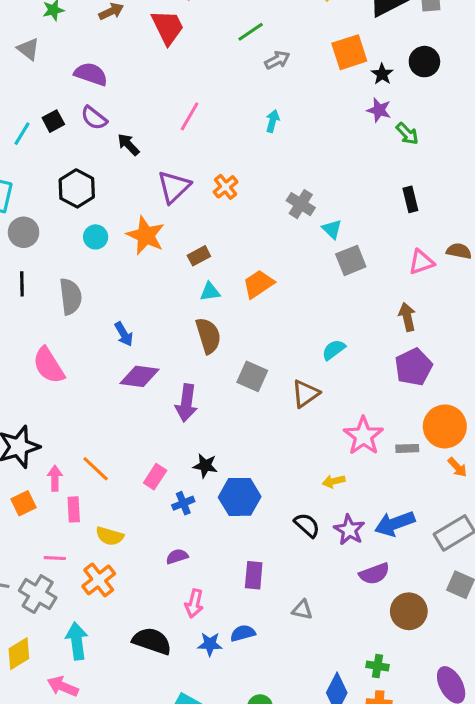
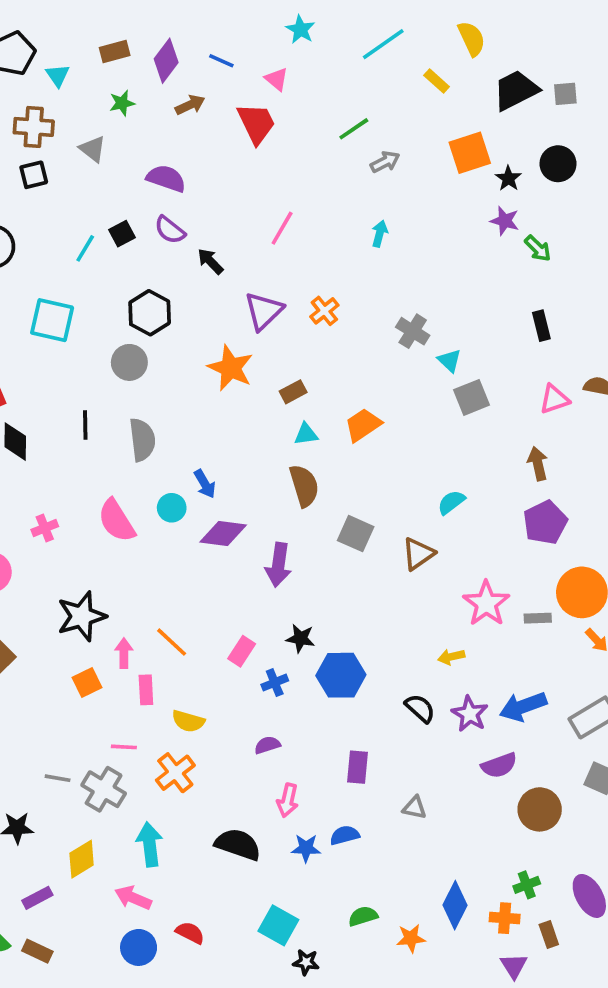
gray circle: (24, 232) -> (129, 362), moved
cyan circle: (96, 237) -> (172, 508), moved
green cross: (377, 666) -> (527, 885), moved, turned -30

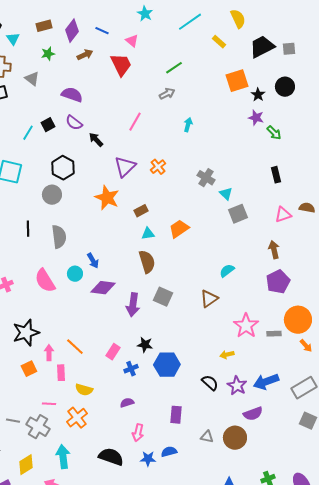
gray arrow: (385, 162) -> (167, 94), moved
gray square: (356, 534) -> (163, 297), moved
brown circle: (540, 809) -> (235, 438), moved

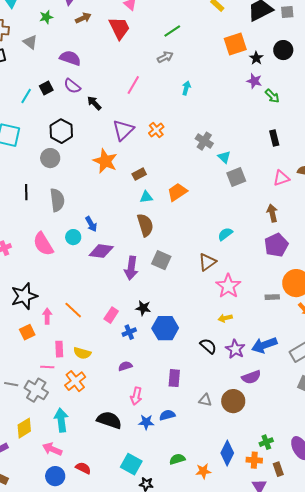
pink star: (246, 326) -> (228, 286), moved
pink rectangle: (61, 373) -> (59, 349), moved

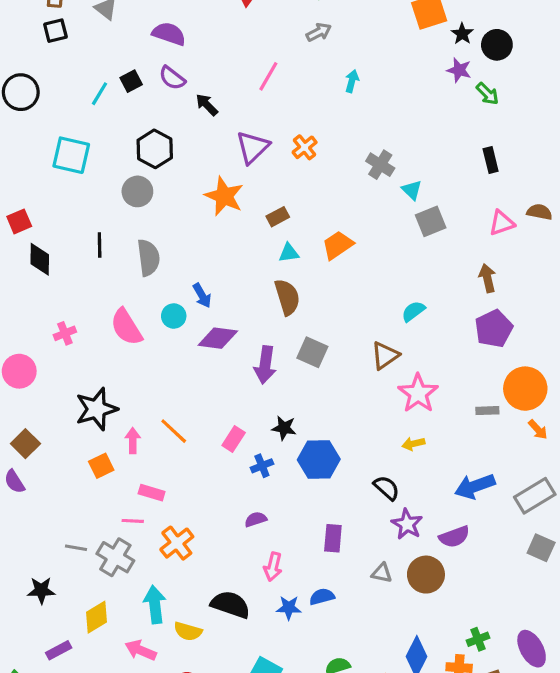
black circle: (283, 50) -> (497, 45), moved
pink rectangle: (59, 349) -> (152, 493), turned -70
purple star: (235, 349) -> (407, 524), moved
yellow semicircle: (82, 353) -> (188, 631), moved

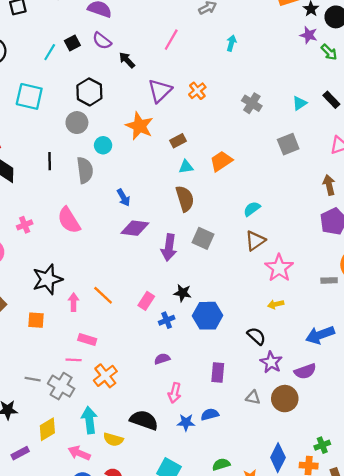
black rectangle: (491, 160) -> (331, 100), turned -30
cyan triangle: (412, 190) -> (300, 103), moved, turned 42
cyan semicircle: (413, 311) -> (252, 209), moved
cyan circle: (174, 316) -> (103, 145), moved
orange square: (101, 466) -> (36, 320), moved, turned 30

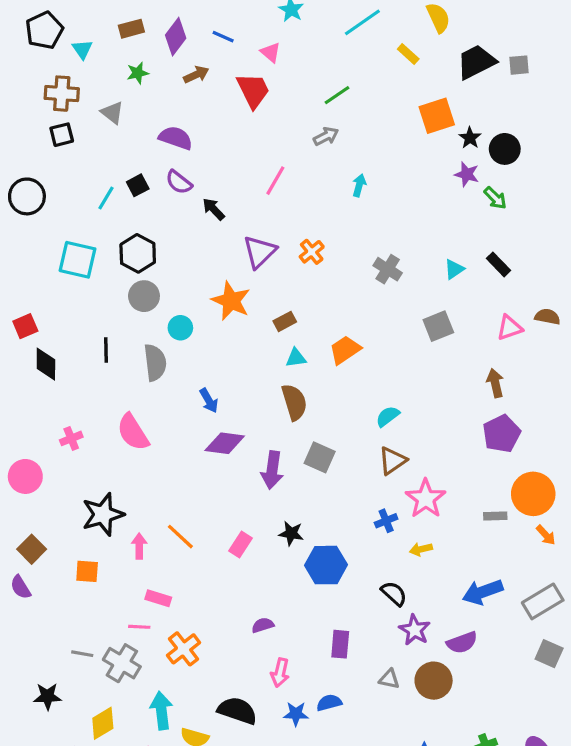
black hexagon: (89, 92) -> (138, 253), moved
blue cross: (167, 320) -> (386, 521), moved

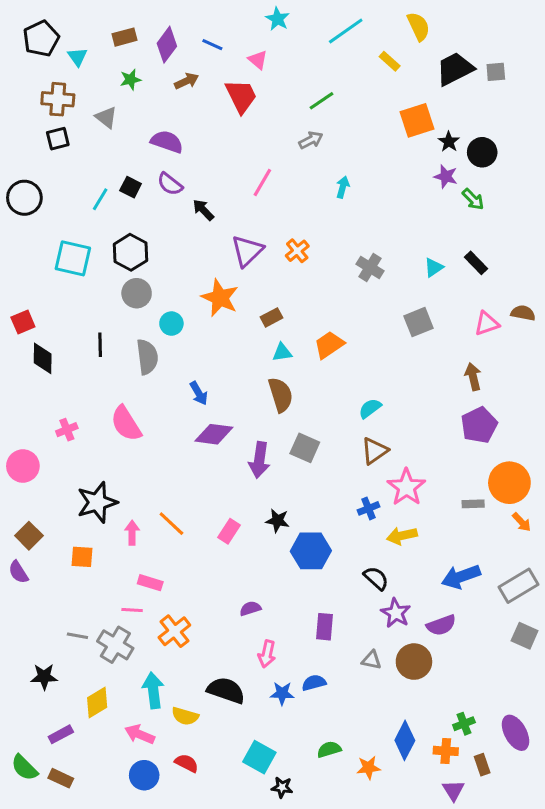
black square: (138, 185) -> (131, 187), turned -35
yellow arrow: (421, 549) -> (402, 536), size x1.4

